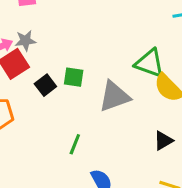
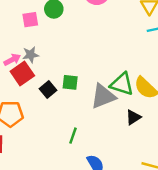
green triangle: (150, 63) -> (122, 84), moved
black triangle: (163, 141) -> (133, 117), moved

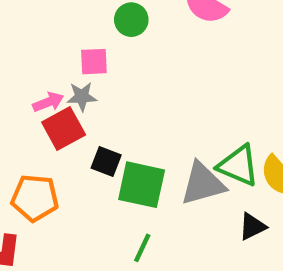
pink square: (30, 20) -> (94, 62), moved
green square: (70, 82) -> (142, 185), moved, size x1.6
black square: (48, 89) -> (106, 162), turned -35

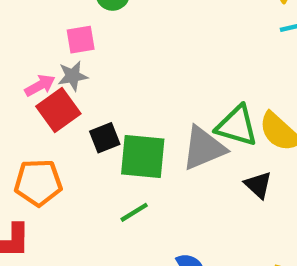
black square: (106, 162) -> (105, 138), turned -36
black triangle: (252, 227) -> (258, 185), turned -44
green line: (142, 248) -> (134, 212), moved, turned 40

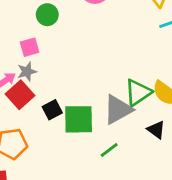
green triangle: (237, 126) -> (138, 92), turned -44
green line: (134, 212) -> (109, 150), moved

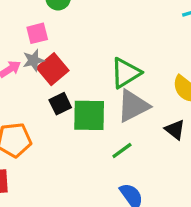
green triangle: (138, 92) -> (126, 73), moved
red square: (20, 95) -> (53, 69), moved

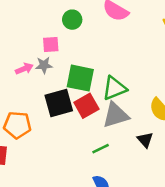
red square: (53, 69) -> (86, 106), moved
black square: (60, 104) -> (59, 103), size x1.6
green square: (89, 115) -> (80, 78), moved

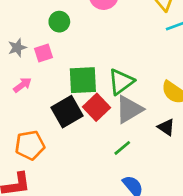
gray star: (44, 65) -> (17, 48), moved

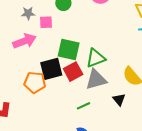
pink arrow: (22, 85) -> (25, 41), size x1.6
orange pentagon: (30, 145) -> (35, 82), moved

